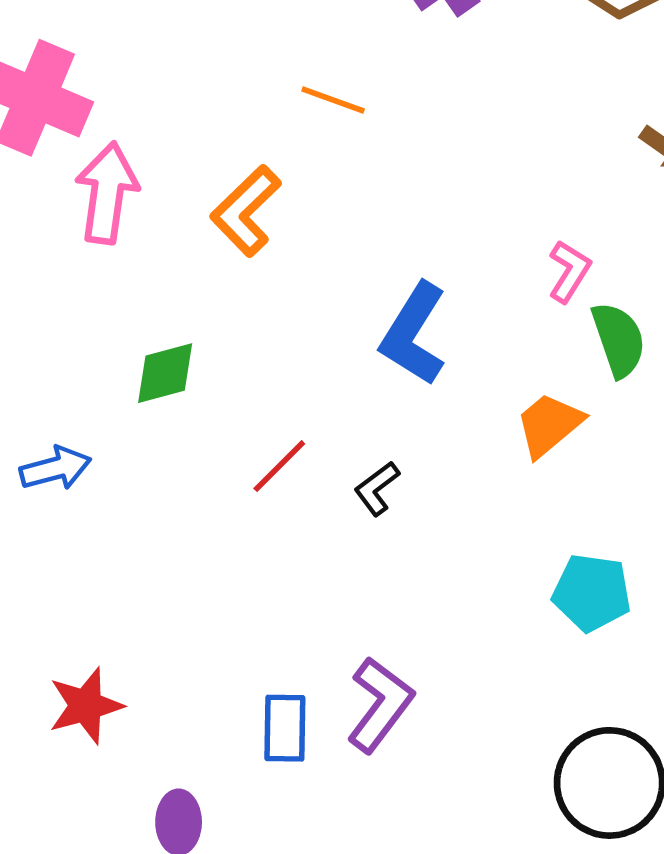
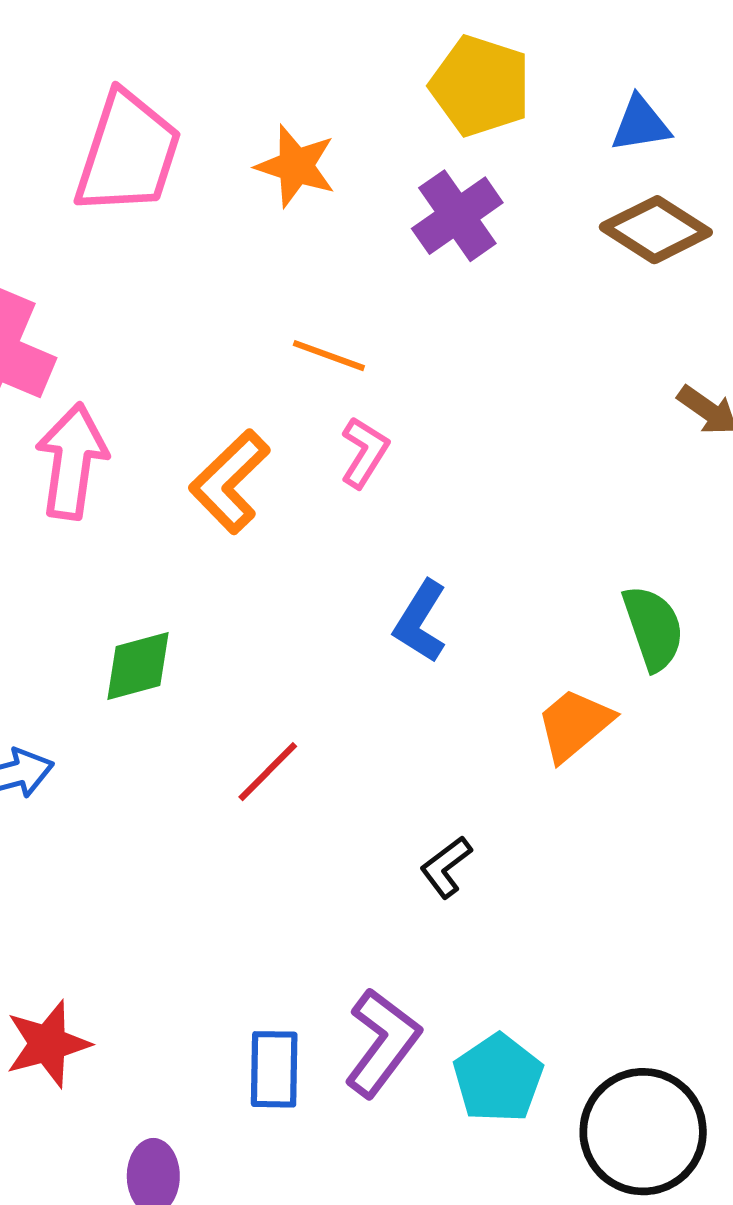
pink L-shape: (569, 271) -> (364, 452), moved
blue L-shape: (414, 334) -> (420, 621), size x0.7
black L-shape: (377, 488) -> (446, 867), moved
cyan pentagon: (592, 593) -> (498, 1078), moved, turned 30

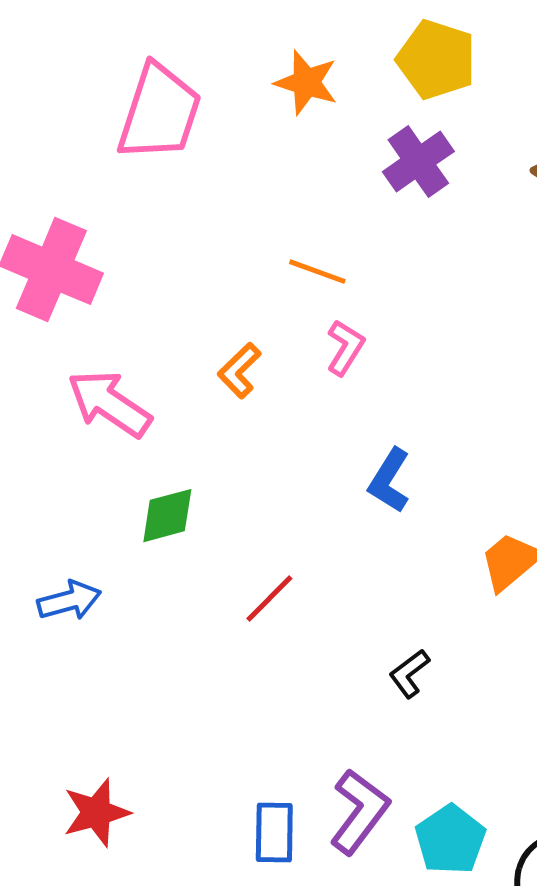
orange star: (296, 166) -> (306, 83), moved
pink arrow: (72, 461) -> (109, 404), moved, turned -64
orange L-shape: (230, 482) -> (239, 371), size x0.7

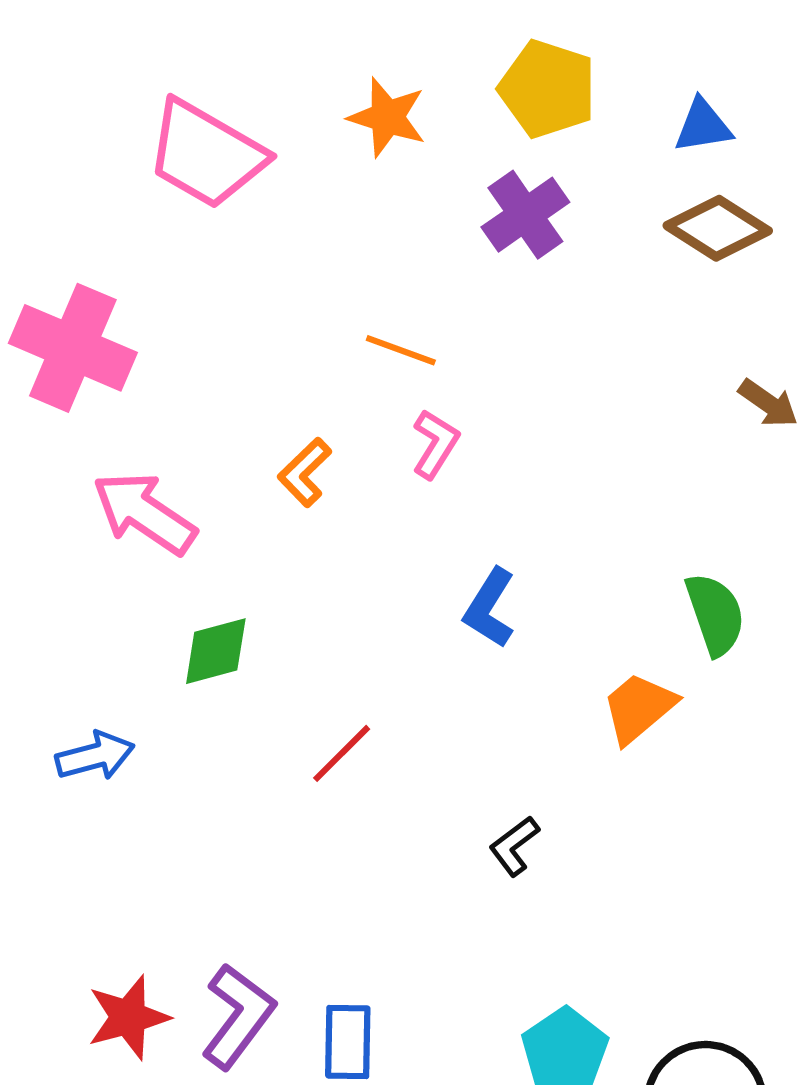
pink trapezoid: (159, 113) -> (206, 154), turned 102
purple L-shape: (359, 812) -> (238, 1016), moved

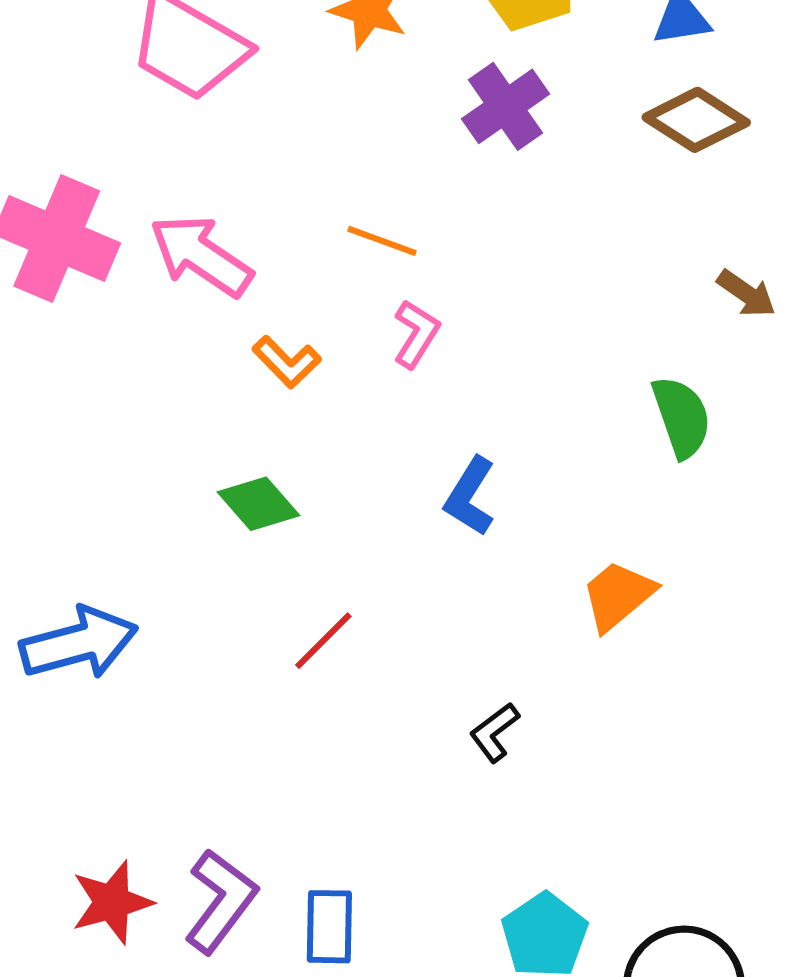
orange L-shape: (305, 472) -> (287, 362), turned -90
pink arrow: (144, 513) -> (201, 256), moved
green semicircle: (715, 614) -> (682, 417), moved
green diamond: (216, 651) -> (259, 504), moved, turned 64
blue arrow: (95, 756) -> (79, 643), size x1.5

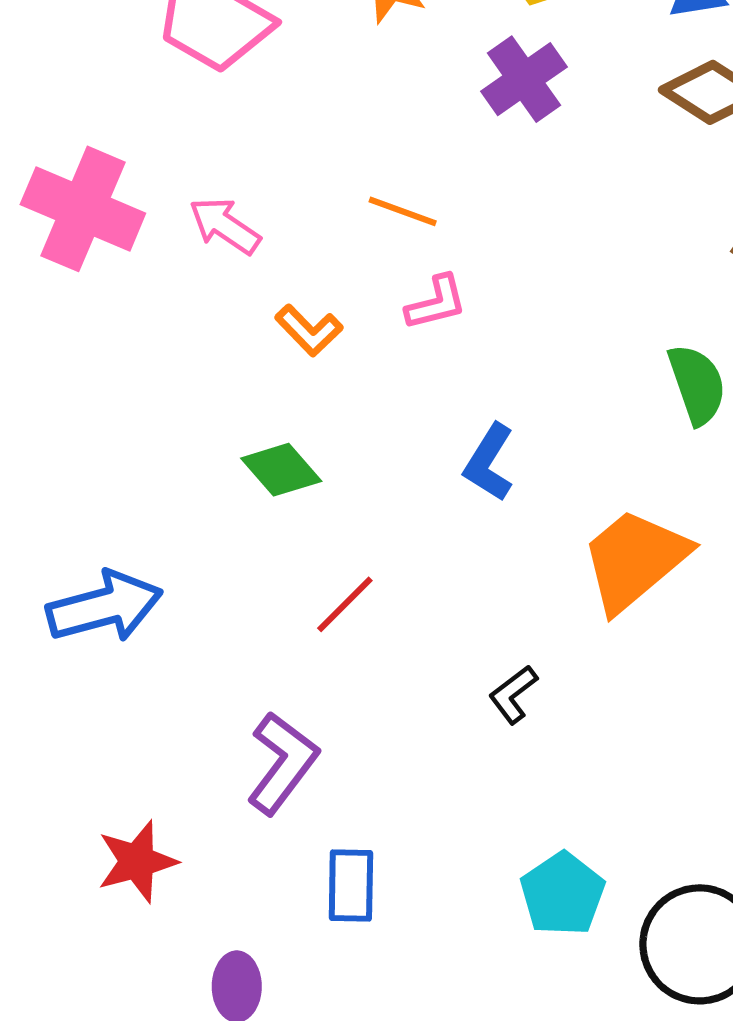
pink arrow: (201, 256) -> (225, 226), size x0.7
pink L-shape: (416, 334) -> (436, 303), turned 44
orange trapezoid: (618, 595) -> (635, 560), size x1.5
purple L-shape: (221, 901) -> (282, 763), moved

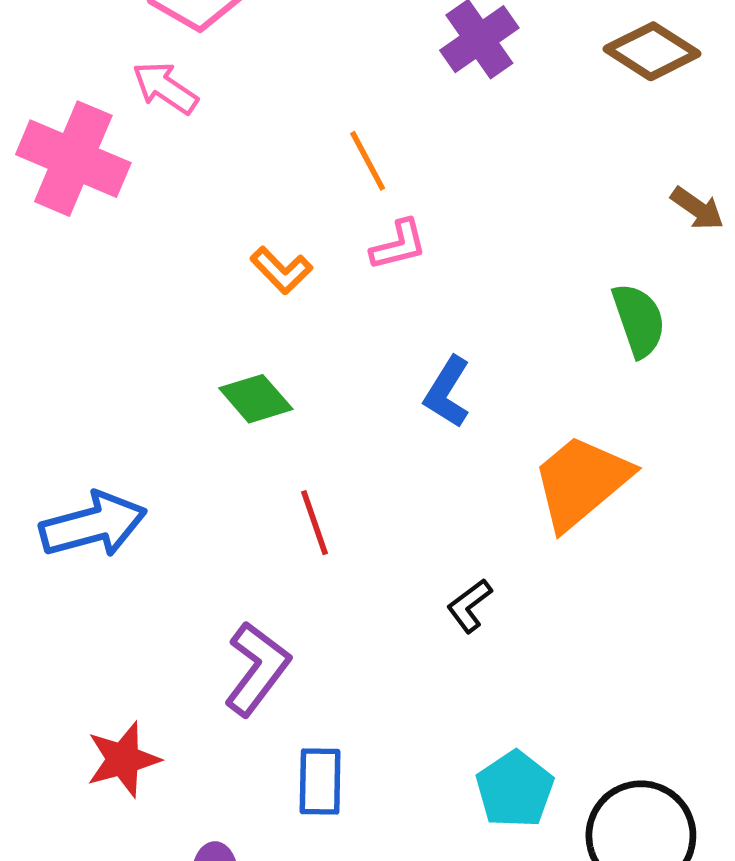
orange line: (403, 211) -> (368, 161), turned 42
pink arrow: (225, 226) -> (165, 88), moved
red line: (345, 604) -> (315, 523), turned -64

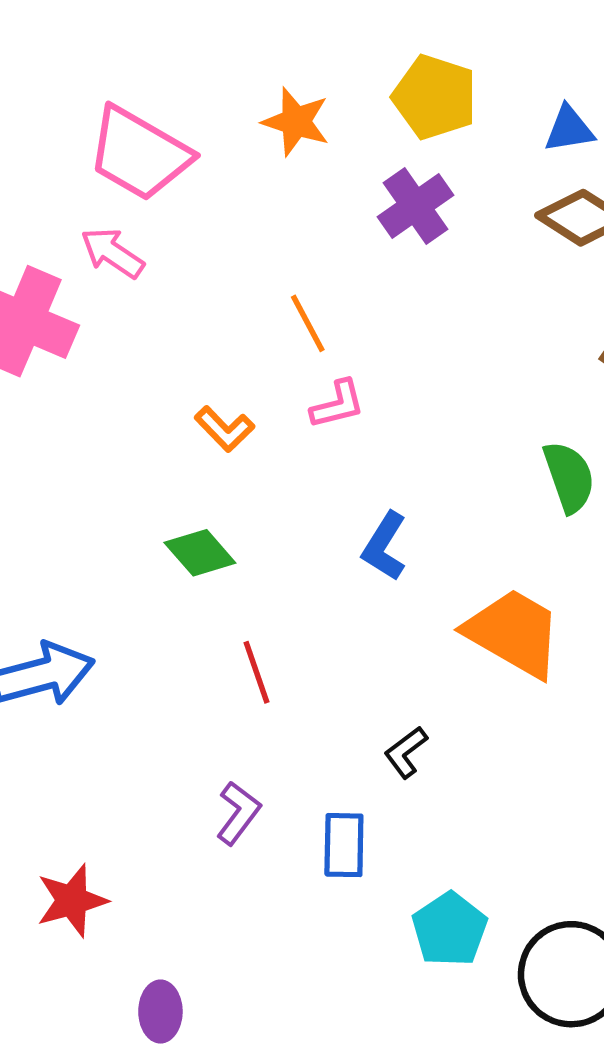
orange trapezoid: (581, 482) -> (514, 633), turned 70
purple L-shape: (257, 669) -> (238, 813), moved, size x0.7
blue rectangle: (320, 782) -> (344, 845), moved

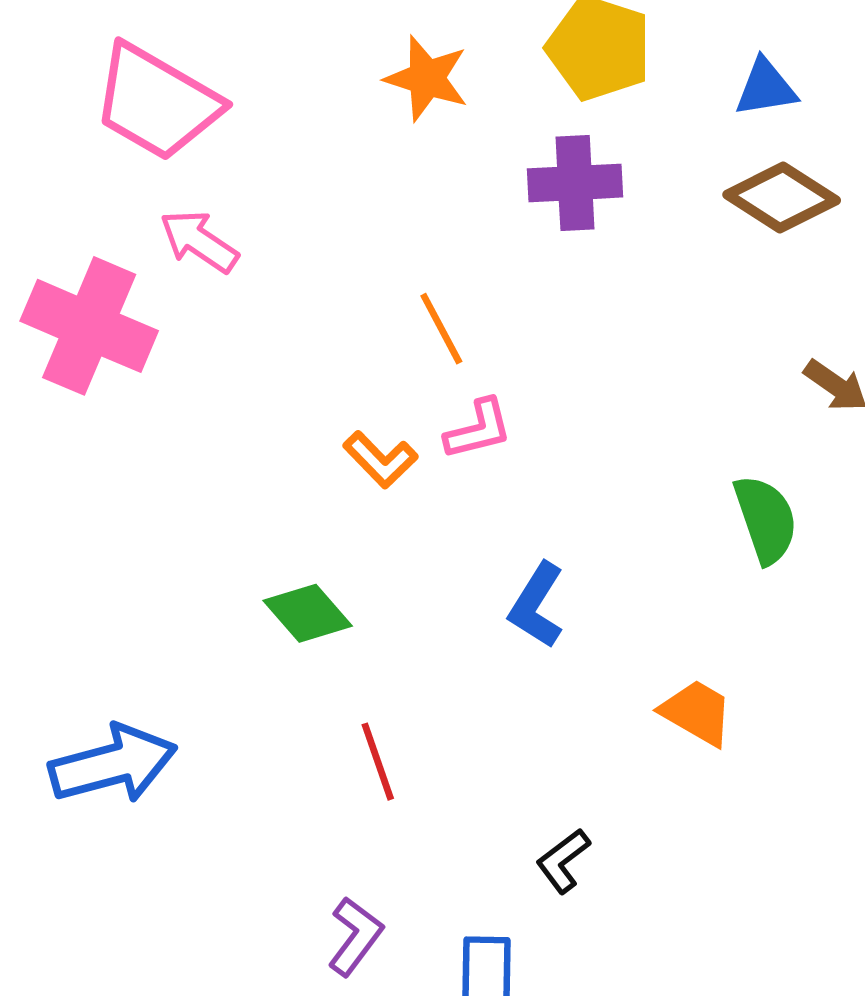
pink trapezoid: (139, 154) -> (157, 102), moved
purple cross: (415, 206) -> (575, 183), turned 32
orange L-shape: (224, 429) -> (380, 460), moved
orange trapezoid: (514, 633) -> (697, 713), size x0.6

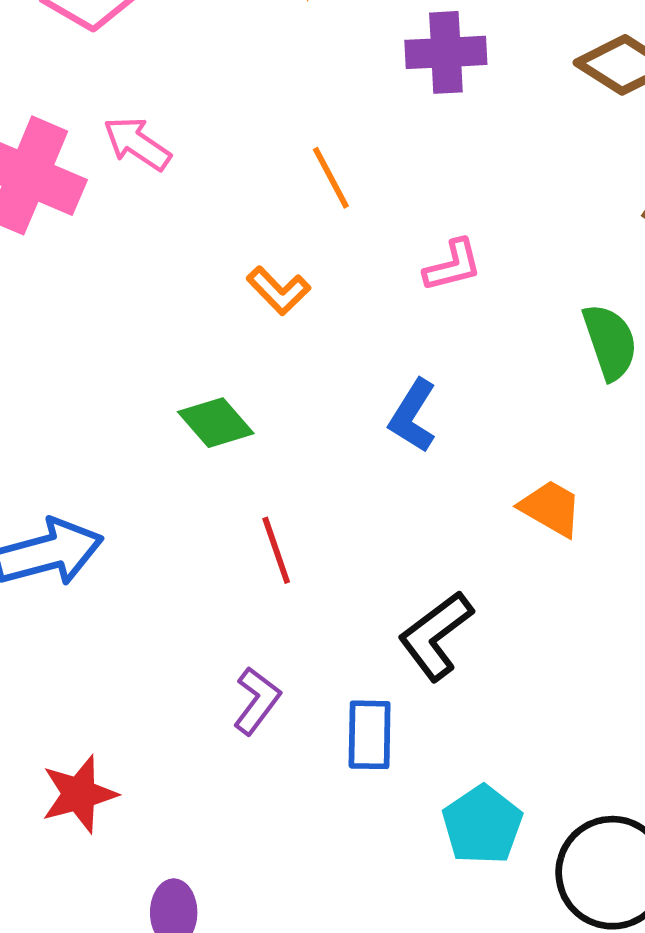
pink arrow: (199, 241) -> (137, 144), moved
pink L-shape: (478, 429) -> (453, 265), moved
black L-shape: (563, 861) -> (436, 636), size x1.6

